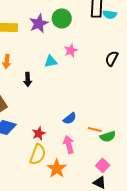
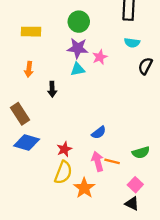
cyan semicircle: (110, 14) -> (132, 43), moved
green circle: (62, 18) -> (79, 22), moved
purple star: (39, 23) -> (78, 48), moved, turned 30
orange line: (95, 129) -> (112, 161), moved

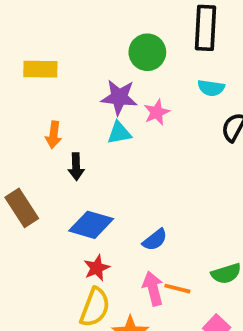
green circle: (79, 22) -> (147, 52), moved
orange arrow: (29, 69) -> (54, 135), moved
blue diamond: (27, 143) -> (91, 225), moved

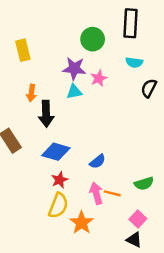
yellow rectangle: (40, 69) -> (23, 50), turned 75
black arrow: (76, 167) -> (46, 114), size x1.5

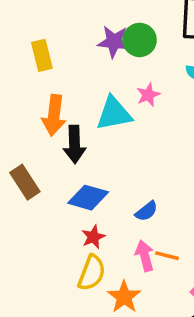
purple star: (74, 69) -> (114, 42), moved
cyan triangle: (74, 92) -> (114, 114), size x1.6
orange arrow: (31, 93) -> (54, 115), size x1.6

